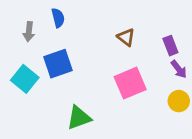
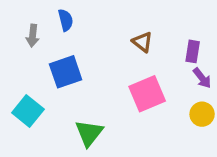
purple rectangle: (170, 46) -> (193, 51), turned 30
cyan square: (25, 79) -> (28, 111), moved
green triangle: (79, 118) -> (89, 133), turned -32

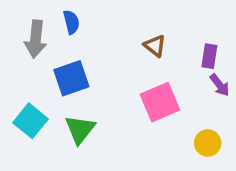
gray arrow: (33, 36) -> (36, 39), size x1.5
yellow circle: (202, 114) -> (208, 143), moved
green triangle: (89, 133) -> (80, 129), moved

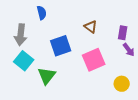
gray arrow: (36, 39) -> (21, 35), moved
blue square: (71, 78) -> (61, 46), moved
cyan square: (30, 121) -> (24, 61), moved

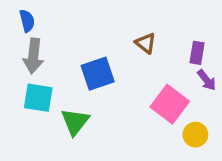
blue semicircle: (42, 13) -> (27, 21), moved
pink square: (94, 60) -> (170, 104), moved, turned -30
cyan square: (24, 61) -> (38, 98), turned -30

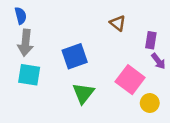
brown triangle: (146, 43) -> (118, 23), moved
green triangle: (75, 122) -> (83, 93), moved

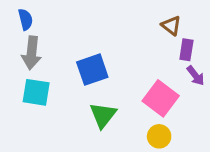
brown triangle: (118, 23) -> (171, 25), moved
yellow circle: (150, 103) -> (159, 136), moved

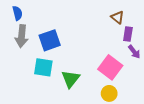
blue square: (92, 70) -> (50, 40), moved
cyan square: (36, 92) -> (43, 67), moved

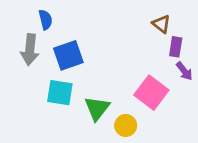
blue semicircle: (17, 13) -> (46, 20), moved
yellow circle: (109, 93) -> (126, 125), moved

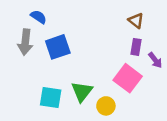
blue semicircle: (46, 20) -> (39, 17), turned -42
purple rectangle: (176, 47) -> (136, 47), moved
cyan square: (60, 93) -> (51, 98), moved

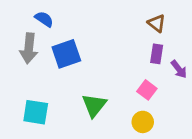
pink square: (128, 78) -> (147, 90), size x0.6
cyan square: (51, 98) -> (36, 112), moved
yellow circle: (106, 106) -> (143, 122), moved

